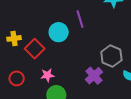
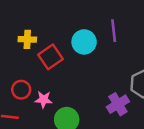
pink star: (47, 75) -> (44, 100), moved

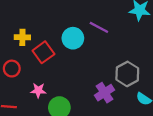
purple line: (114, 31) -> (99, 27), turned -54
red circle: (21, 90) -> (12, 69), moved

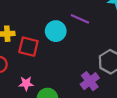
red square: (43, 52) -> (28, 47), turned -36

